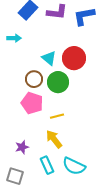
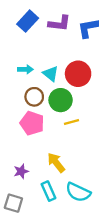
cyan arrow: (14, 38) -> (25, 69), moved
yellow line: (57, 116) -> (71, 122), moved

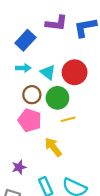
blue rectangle: (28, 21) -> (25, 40), moved
yellow arrow: (56, 163) -> (53, 147), moved

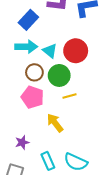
cyan arrow: (23, 68) -> (26, 47), size x1.5

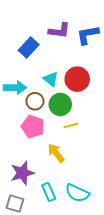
cyan arrow: (26, 47) -> (15, 88), moved
purple star: (22, 142) -> (22, 173), size x1.6

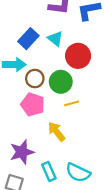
blue rectangle: (29, 47) -> (28, 39), moved
cyan triangle: (51, 79) -> (55, 39), moved

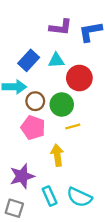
cyan triangle: (55, 39) -> (56, 60), turned -42
yellow arrow: (56, 131) -> (57, 155), turned 30

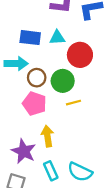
blue rectangle: (29, 60) -> (30, 38), turned 54
yellow arrow: (57, 155) -> (47, 136), moved
purple star: (22, 176) -> (24, 151), turned -30

